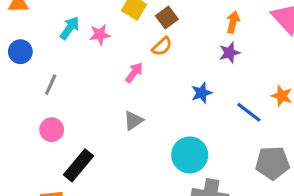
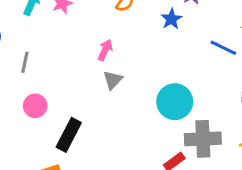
pink arrow: (134, 73) -> (105, 50), moved
blue star: (202, 93) -> (171, 19), moved

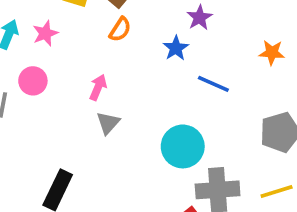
blue line: (223, 48) -> (213, 84), moved
pink circle: (35, 106) -> (33, 81), moved

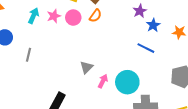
blue star: (176, 48) -> (153, 25), moved
pink circle: (33, 81) -> (73, 18), moved
pink arrow: (98, 87) -> (103, 81), moved

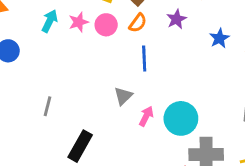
purple star: (140, 11) -> (176, 19), moved
blue line: (146, 48) -> (144, 59), moved, turned 60
gray line: (29, 55) -> (47, 106), moved

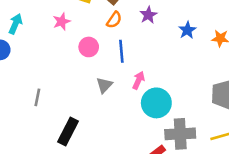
cyan arrow: (50, 21) -> (15, 24), moved
pink circle: (106, 25) -> (89, 47), moved
pink arrow: (146, 116) -> (139, 80), moved

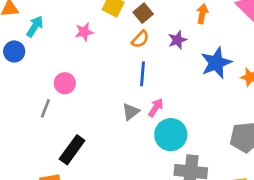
blue star: (187, 30) -> (216, 63), size x1.6
pink circle: (89, 47) -> (65, 83), moved
gray triangle: (104, 85) -> (131, 112), moved

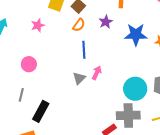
blue star: (216, 63) -> (136, 35), turned 30
gray line: (45, 108) -> (21, 95), moved
cyan circle: (171, 135) -> (135, 89), moved

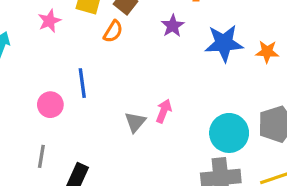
pink star: (38, 25) -> (49, 21), moved
orange semicircle: (79, 25) -> (113, 31), moved
blue line: (84, 50) -> (82, 83), moved

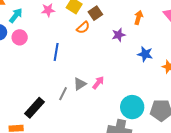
blue star: (224, 43) -> (145, 54), size x0.7
pink circle: (50, 105) -> (20, 37), moved
gray line: (41, 156) -> (63, 94), moved

